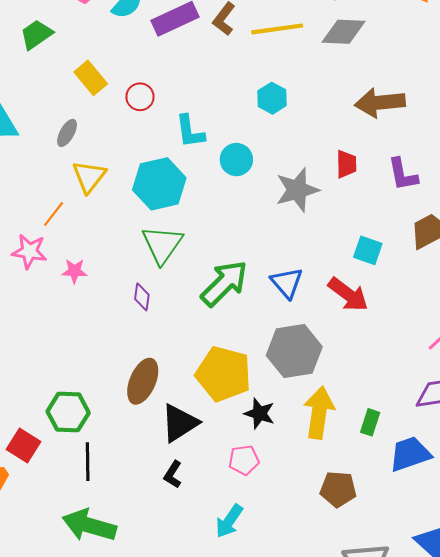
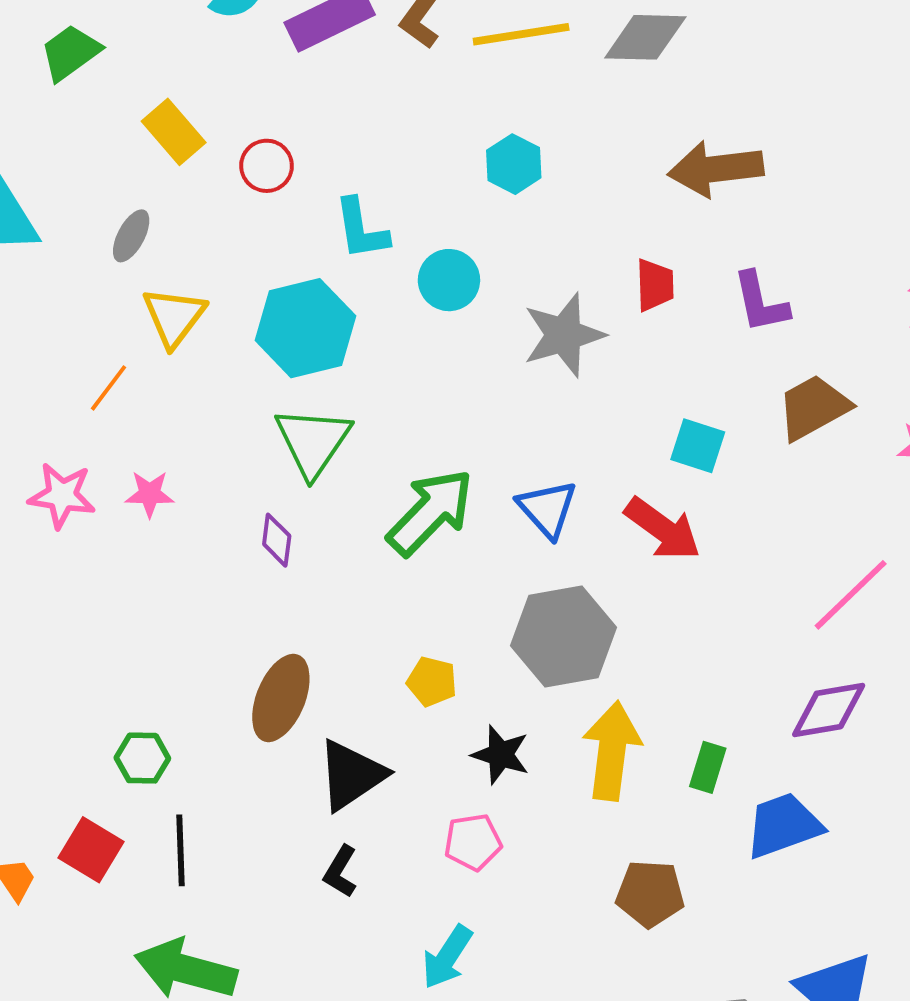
pink star: (29, 251) -> (62, 495), moved
yellow pentagon: (224, 374) -> (432, 682), size x0.5
green hexagon: (68, 412) -> (142, 758), size x0.7
red square: (24, 446) -> (91, 850), moved

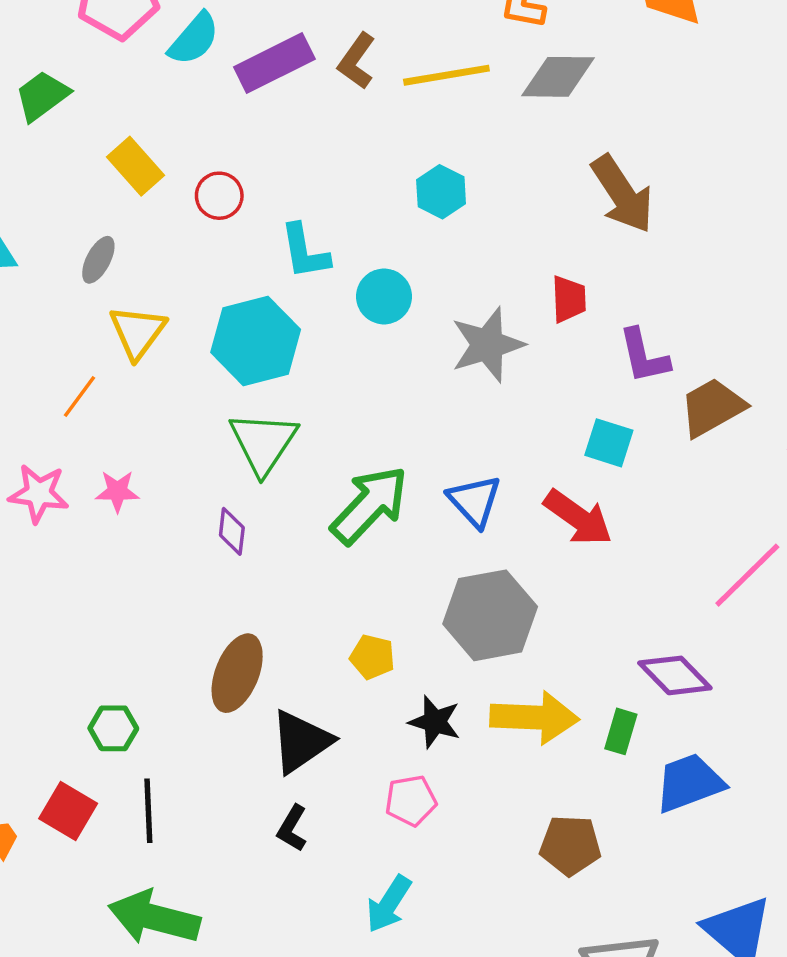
brown arrow: (716, 169) -> (622, 194), turned -116
purple L-shape: (761, 302) -> (644, 356), moved
purple diamond: (829, 710) -> (675, 675), moved, turned 56
yellow arrow: (612, 751) -> (534, 717), turned 86

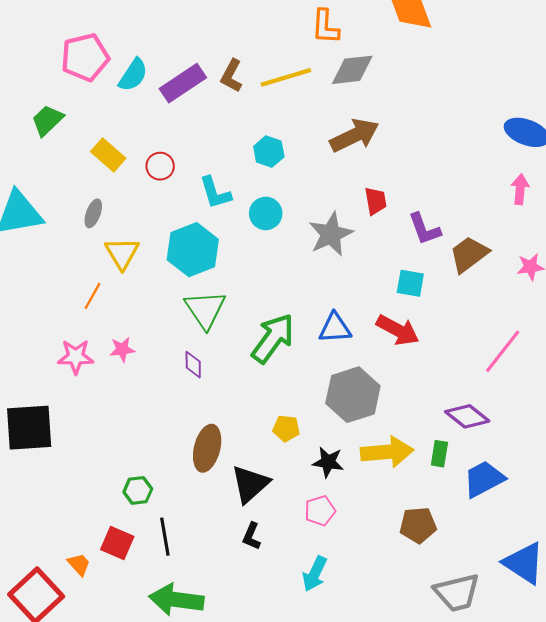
cyan hexagon: (441, 192) -> (269, 152), moved
brown arrow: (622, 194) -> (355, 135), moved, turned -75
blue triangle: (474, 501) -> (335, 328), turned -44

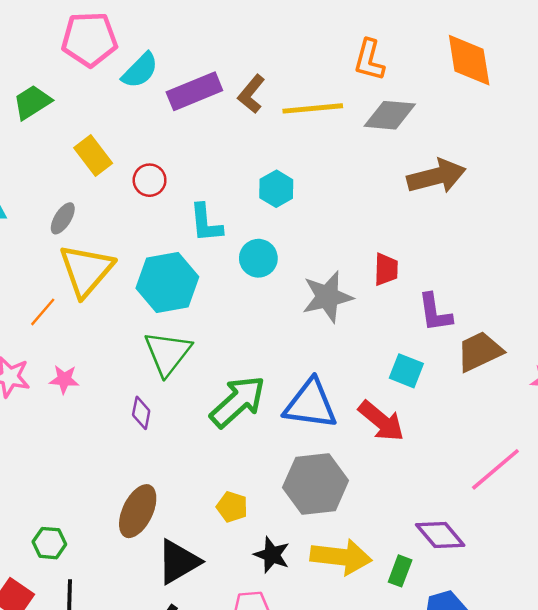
brown arrow: (355, 135) -> (436, 176), moved
yellow triangle: (122, 253) -> (86, 270), size x1.4
blue triangle: (335, 328) -> (311, 404), size x1.4

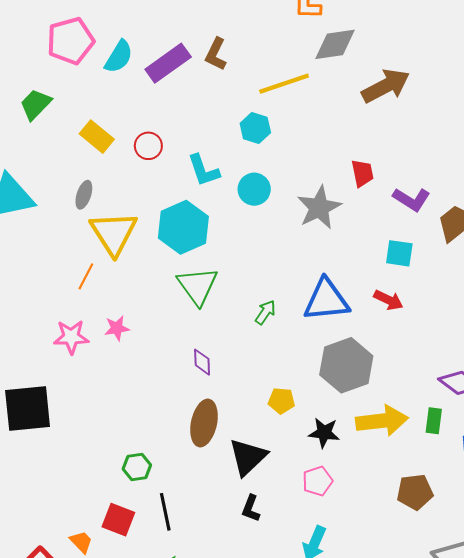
yellow line: (313, 108) -> (284, 84), moved
purple L-shape: (435, 313) -> (412, 199), turned -36
green arrow: (238, 402) -> (265, 312), size x0.5
purple diamond: (141, 413) -> (202, 362), moved
red arrow: (381, 421) -> (388, 300), size x0.7

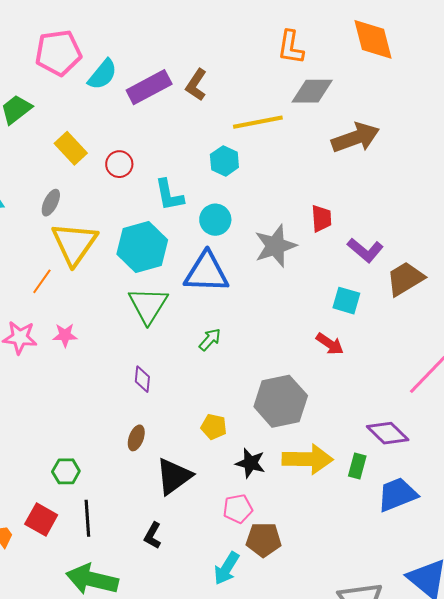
blue triangle: (326, 300) -> (206, 272), moved
brown ellipse: (204, 423) -> (136, 438), size x0.6
brown pentagon: (415, 492) -> (264, 540), moved
black L-shape: (251, 508) -> (153, 536), moved

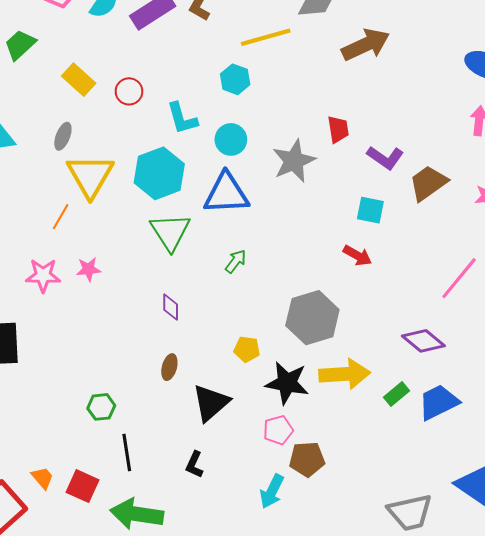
black star: (250, 463) -> (287, 383), size x1.4
green rectangle: (357, 466) -> (396, 394), moved, turned 40
red square: (41, 519) -> (83, 486), moved

